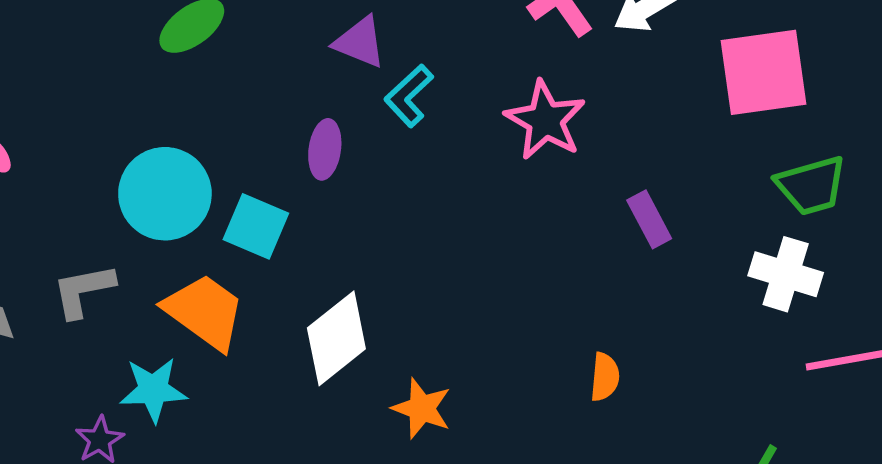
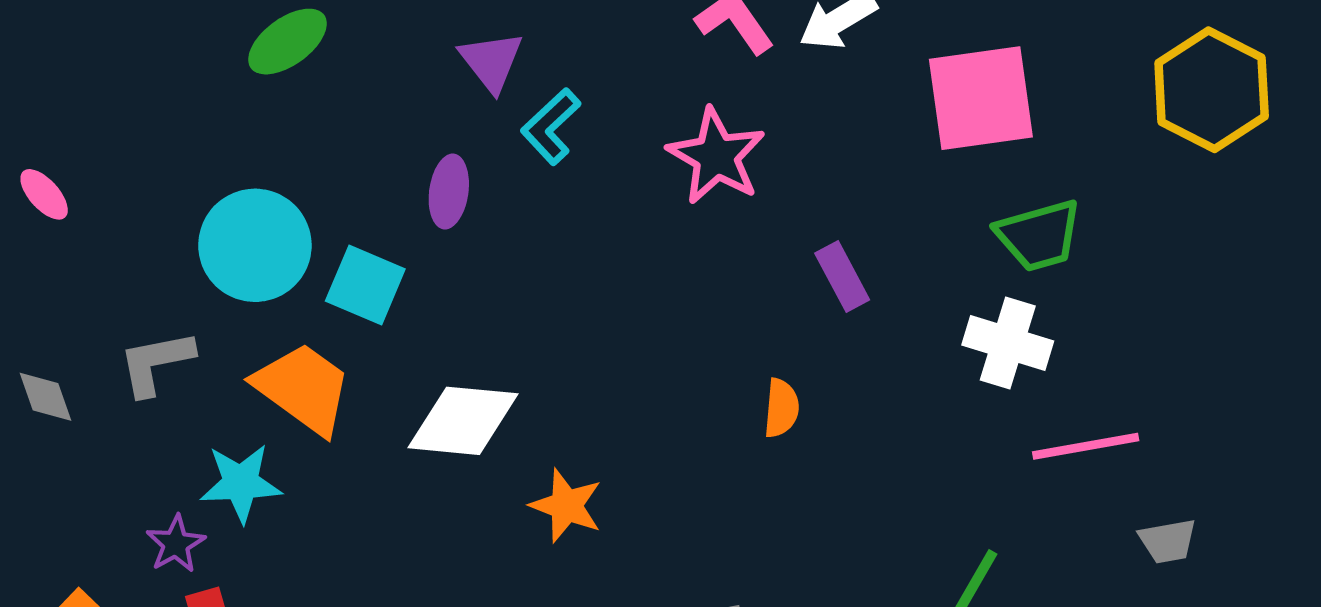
purple triangle: (360, 42) -> (491, 61), turned 30
white diamond: (336, 338) -> (463, 421), turned 44
orange semicircle: (605, 377) -> (781, 408), moved

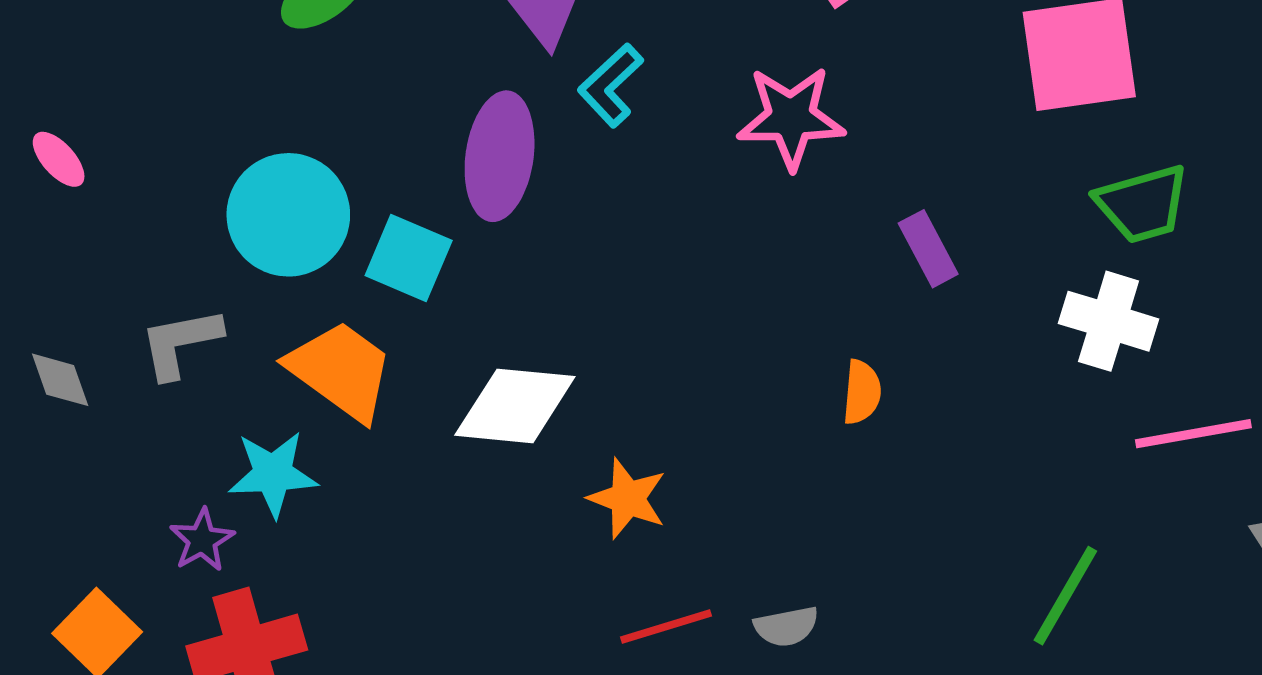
pink star: (716, 156) -> (791, 118), turned -30
purple ellipse: (449, 192) -> (500, 156), size x1.6

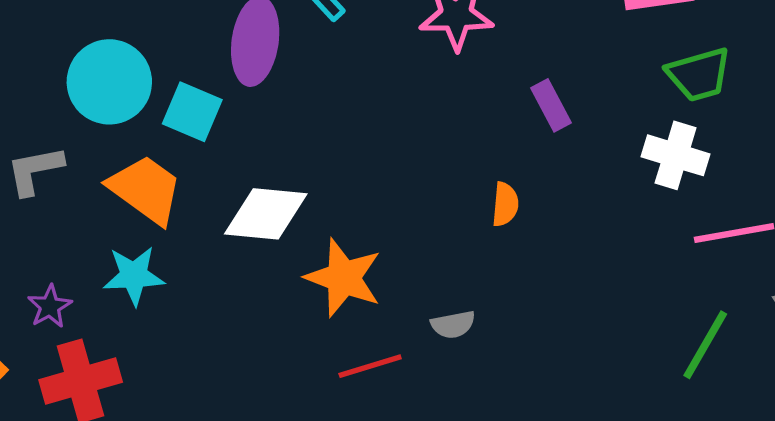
cyan star: (273, 474) -> (134, 276), moved
orange star: (628, 498) -> (343, 278), size x1.4
green line: (1065, 596) -> (705, 345), moved
gray semicircle: (786, 626) -> (453, 325), moved

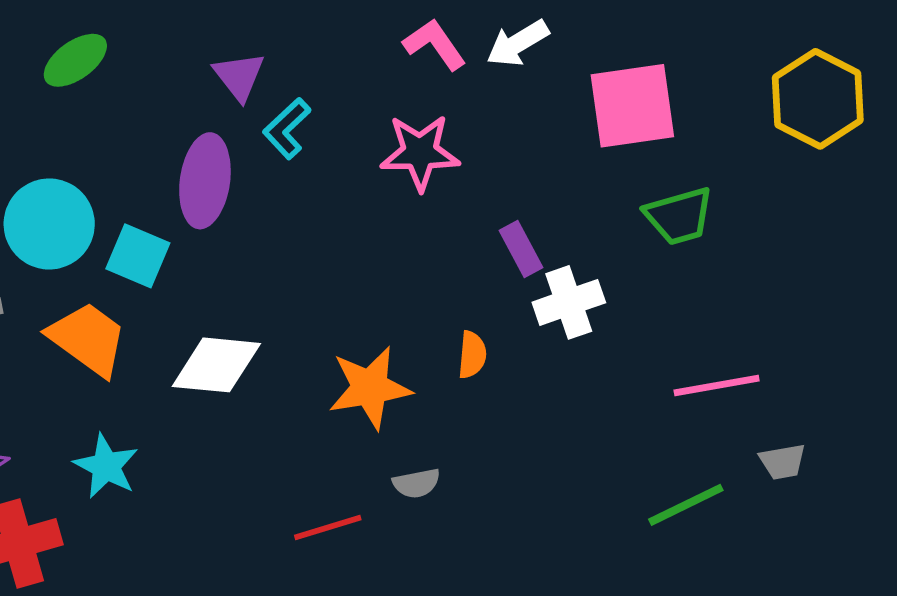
white cross: (676, 155) -> (569, 302), moved, turned -36
cyan star: (134, 276) -> (106, 466), moved, turned 30
orange star: (343, 278) -> (370, 388), moved, turned -30
green line: (705, 345) -> (686, 505), turned 34

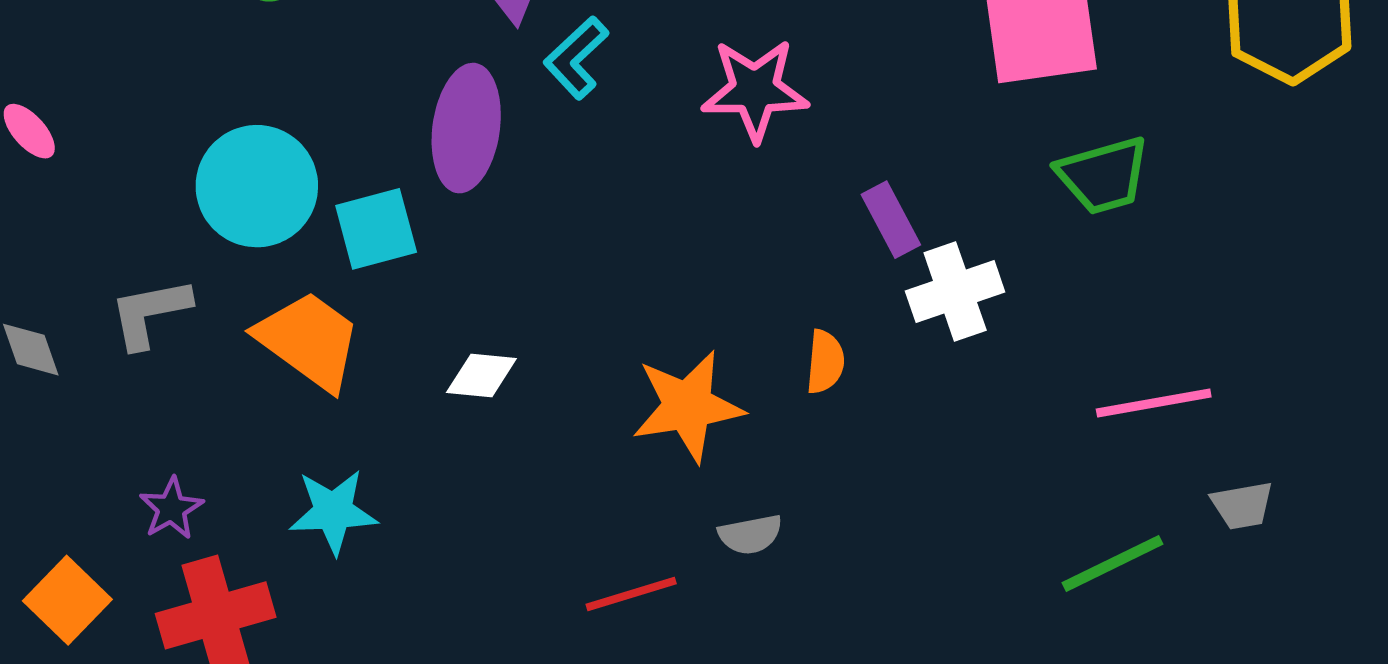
cyan square: (138, 256) -> (376, 229), turned -38
white diamond: (216, 365) -> (481, 376), size x0.6
cyan star: (106, 466) -> (333, 512), turned -30

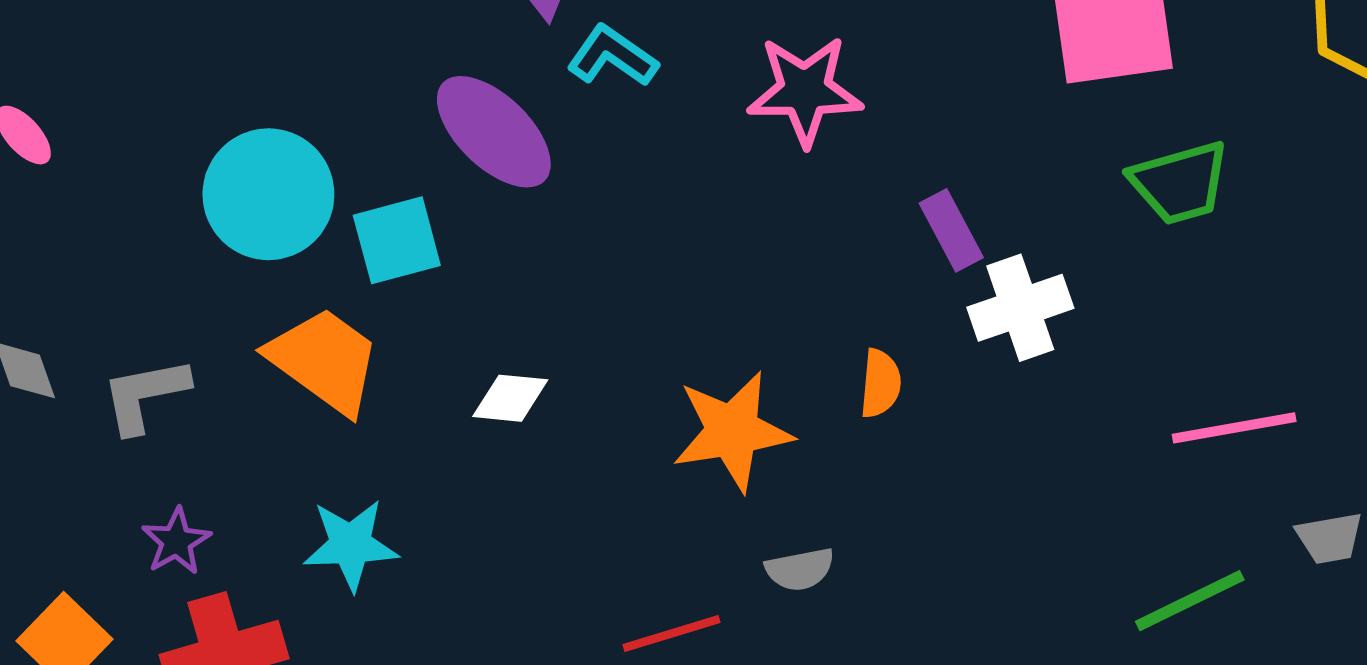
cyan L-shape: (576, 58) -> (612, 56), turned 78
purple ellipse: (466, 128) -> (494, 132), turned -54
gray L-shape: (150, 313) -> (145, 395), moved

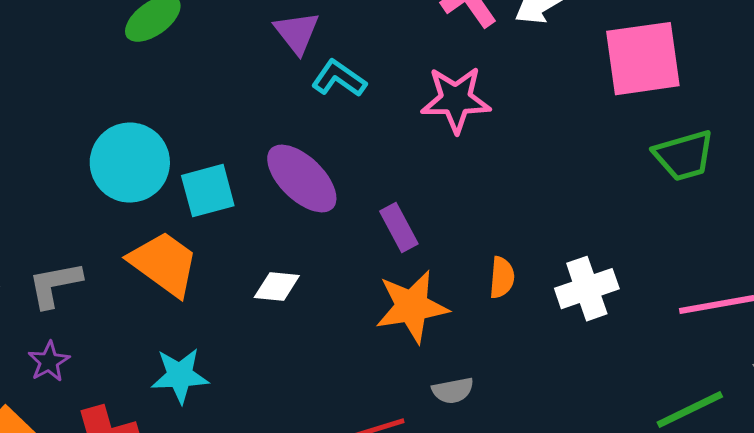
purple ellipse: (494, 132) -> (302, 179), moved
purple rectangle: (951, 230) -> (399, 228), moved
white cross: (1020, 308) -> (587, 289), moved
purple star: (176, 541) -> (49, 362), moved

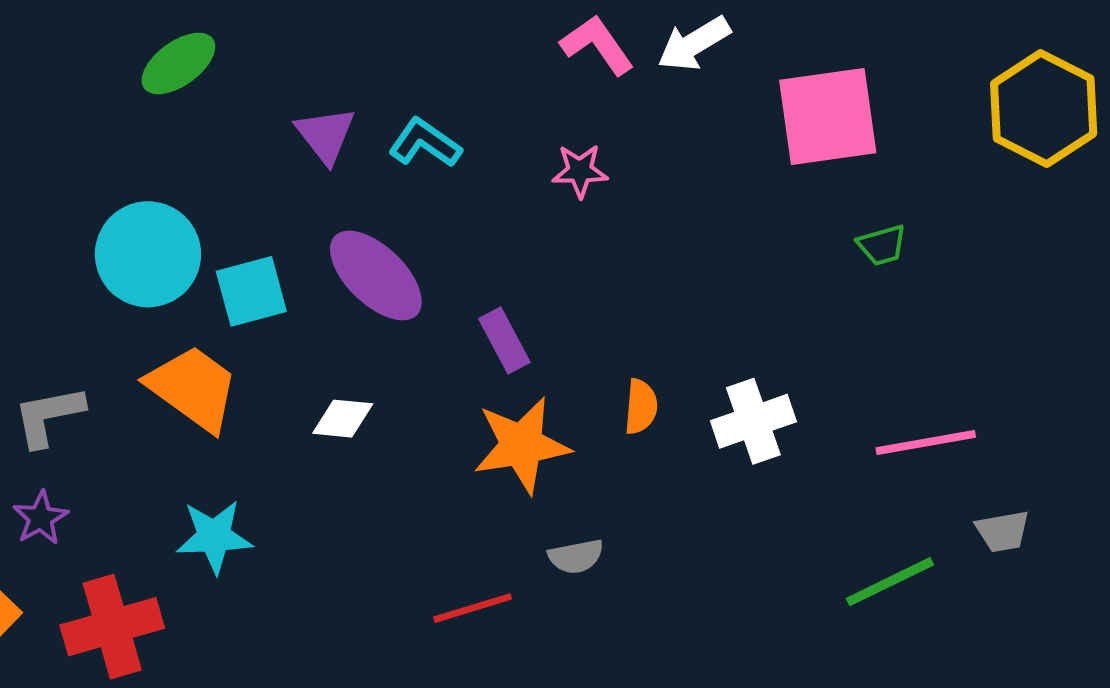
purple triangle: (297, 33) -> (326, 135), moved
pink star: (456, 100) -> (580, 171), size x0.6
green trapezoid: (684, 156) -> (882, 245), size x0.6

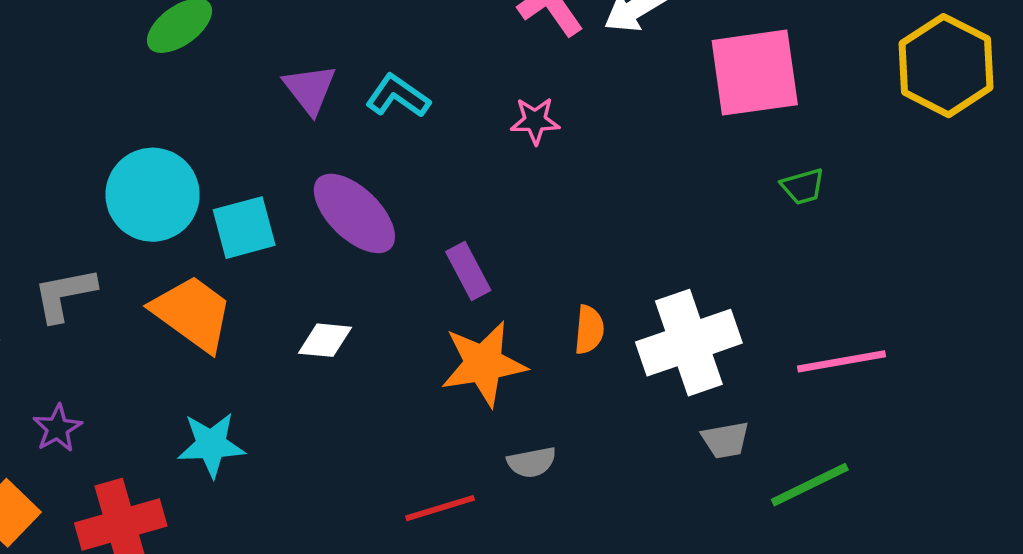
gray L-shape: (49, 416) -> (64, 294), moved
white cross: (753, 421) -> (689, 343), size x1.4
gray trapezoid: (1003, 531) -> (725, 440), moved

